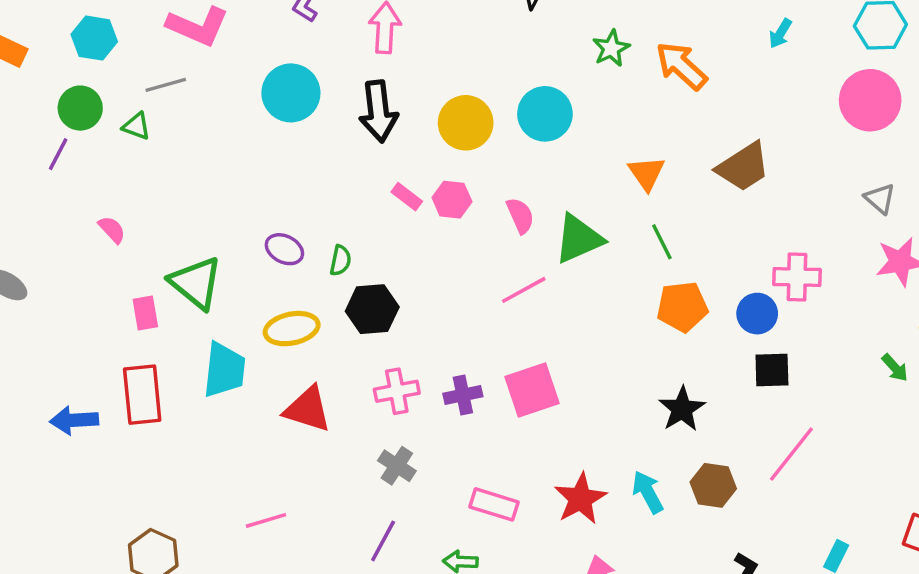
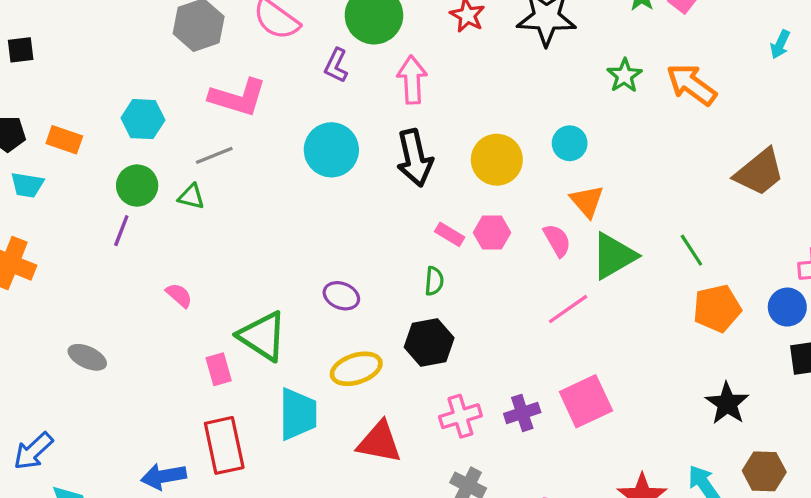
cyan circle: (545, 114) -> (570, 143), size x0.7
orange triangle: (647, 173) -> (587, 201), moved
green semicircle: (340, 260) -> (434, 281), moved

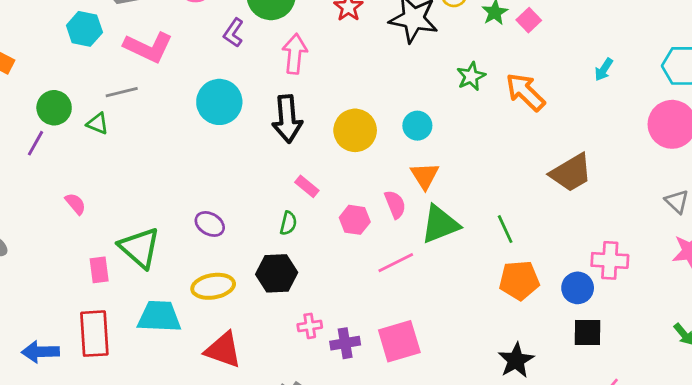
cyan hexagon: (143, 119) -> (84, 29), moved
pink hexagon: (492, 233) -> (355, 220), moved
cyan trapezoid: (298, 414) -> (159, 317), turned -96
pink cross: (460, 416) -> (310, 326), moved, size x0.7

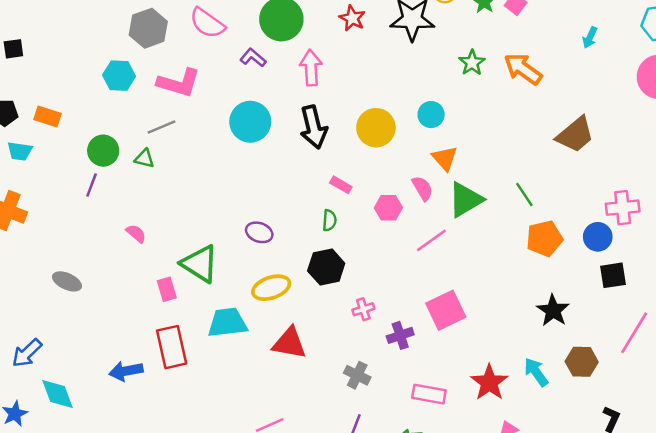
purple L-shape: (233, 33) -> (253, 58), turned 105
purple cross: (345, 343) -> (400, 335), moved

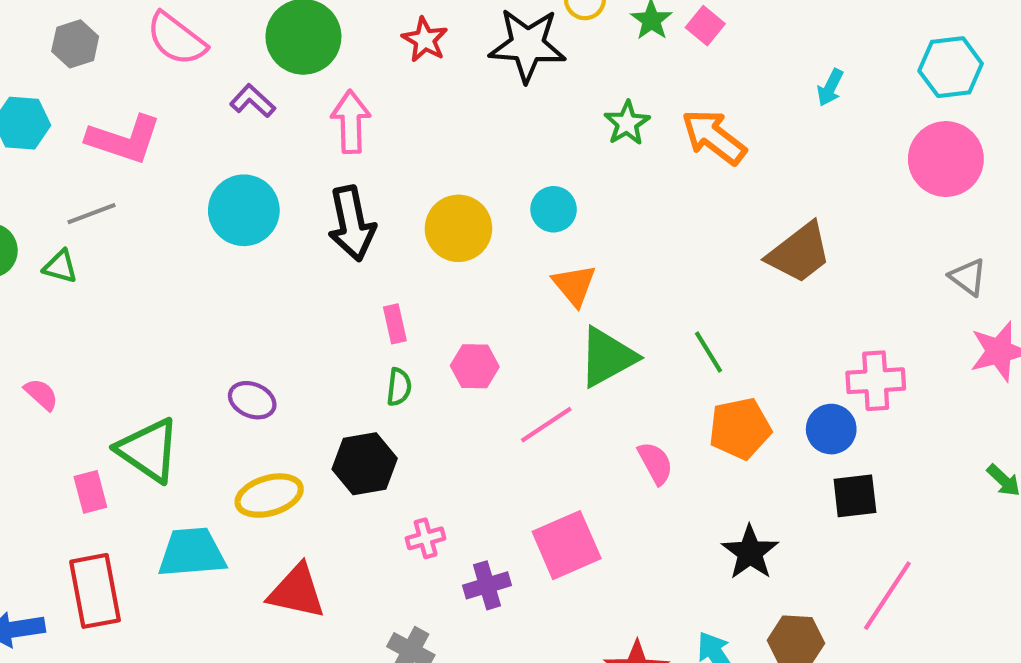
gray hexagon: (148, 28) -> (75, 44), size x0.7
pink rectangle: (341, 185) -> (395, 324), turned 45
pink semicircle: (422, 188) -> (655, 463), moved
green semicircle: (329, 220) -> (399, 387), moved

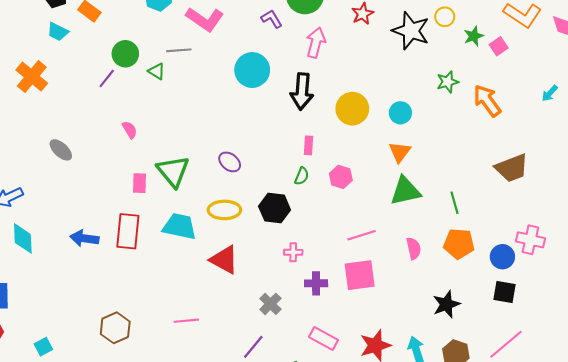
pink line: (546, 425) -> (362, 235), moved

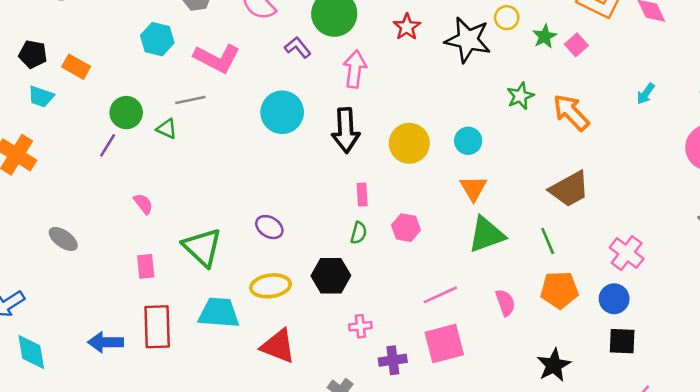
brown trapezoid: (512, 168) -> (569, 189), moved
pink rectangle: (139, 183) -> (146, 266), moved
pink cross: (530, 240) -> (627, 253), moved, turned 32

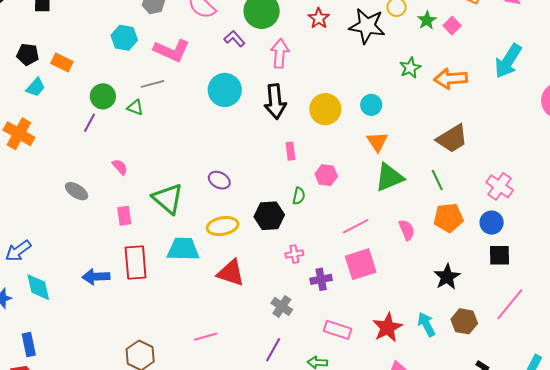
cyan arrow: (646, 94) -> (508, 61), size x2.0
cyan trapezoid: (41, 97) -> (36, 87), turned -65
orange arrow: (571, 112) -> (451, 79), turned -48
green semicircle: (359, 233) -> (299, 196), moved
gray ellipse: (63, 239) -> (77, 191), moved

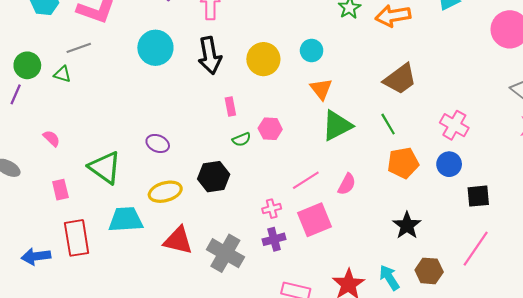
green semicircle: (299, 196) -> (242, 139), moved, turned 60
pink semicircle: (407, 230) -> (347, 184), moved, turned 55
pink cross: (294, 254) -> (272, 209), moved
black square: (499, 255) -> (478, 196), moved
gray cross: (282, 306) -> (225, 253), moved, size x1.6

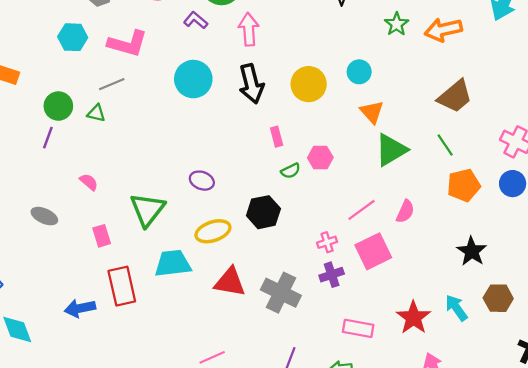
green triangle: (105, 168) -> (147, 210), turned 36

